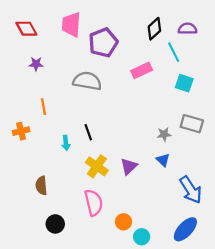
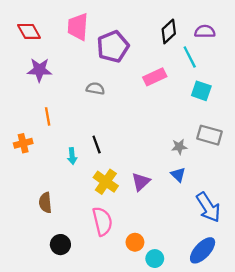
purple star: (36, 64) -> (39, 70), size x1.5
gray semicircle: (87, 81) -> (95, 89), size x0.6

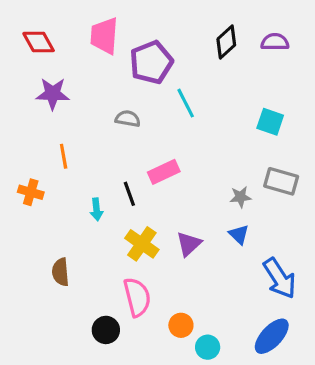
cyan line: (190, 57) -> (186, 103), moved
pink rectangle: (155, 77) -> (164, 172), moved
orange cross: (23, 143) -> (31, 192), turned 30
black circle: (60, 245) -> (106, 330), moved

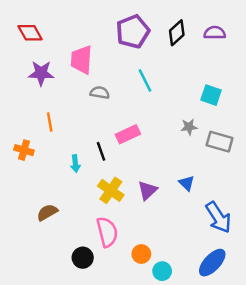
pink trapezoid: (104, 36) -> (81, 60), moved
purple pentagon: (151, 62) -> (133, 32), moved
gray star: (240, 197) -> (189, 127), moved
brown semicircle: (60, 272) -> (47, 212), turned 65

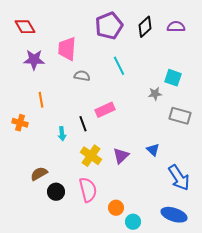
gray star: (189, 127) -> (155, 94), moved
black circle: (83, 258) -> (56, 192), moved
blue ellipse: (212, 263) -> (174, 215), turned 65

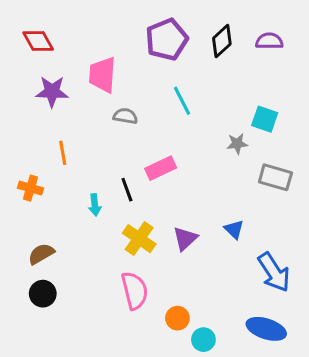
brown semicircle: (39, 174) -> (41, 254), moved
black circle: (56, 192) -> (43, 294), moved

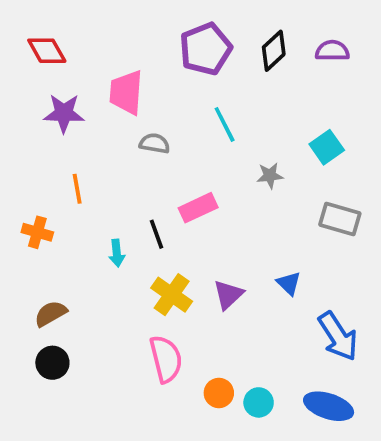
cyan square: (265, 119) -> (327, 147), turned 36
gray star: (237, 144) -> (270, 176), moved
cyan circle: (203, 340) -> (259, 402), moved

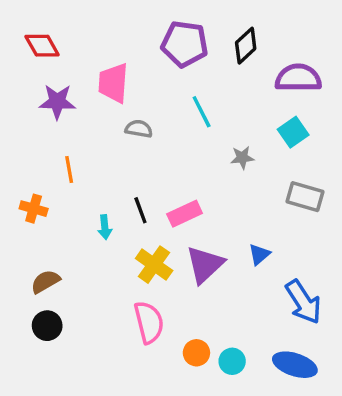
purple pentagon: (206, 49) -> (185, 44), turned 30
purple semicircle: (332, 51) -> (298, 78), moved, size x1.5
pink rectangle: (198, 208) -> (185, 214), moved
blue triangle: (289, 283) -> (259, 254), turned 35
purple triangle: (228, 295) -> (205, 265), size x1.4

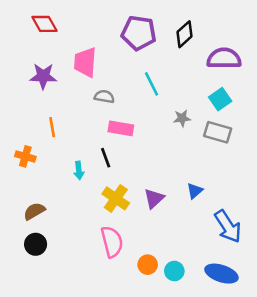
red diamond: (42, 46) -> (44, 24), moved
gray rectangle: (305, 197) -> (218, 132), moved
pink rectangle: (185, 214) -> (121, 128), moved, turned 35
purple triangle: (205, 265) -> (154, 198), size x0.7

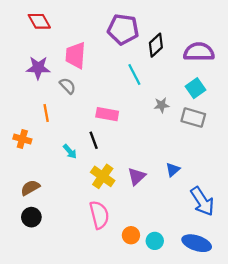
black diamond: (185, 34) -> (156, 45), moved
gray semicircle: (104, 97) -> (68, 86), moved, turned 36
cyan arrow: (79, 170) -> (70, 151), turned -35

